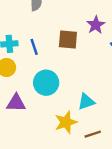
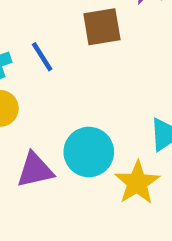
cyan circle: (46, 83) -> (89, 152), moved

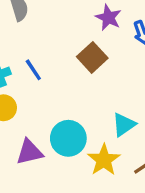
brown square: (102, 27) -> (92, 57), moved, turned -32

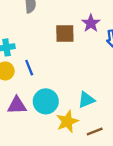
brown square: (92, 57) -> (65, 33), moved, turned 30
blue line: (33, 70) -> (29, 68), moved

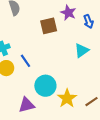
cyan triangle: (86, 100) -> (82, 50), moved
purple triangle: (17, 105) -> (27, 105), moved

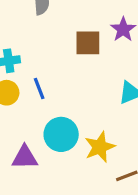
yellow star: (67, 98) -> (100, 147), moved

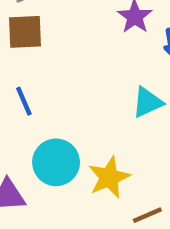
brown square: (88, 43) -> (25, 32), moved

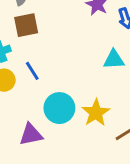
cyan triangle: (148, 102) -> (114, 59), turned 30

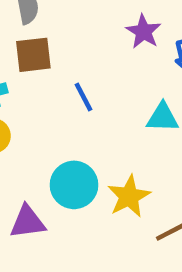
blue line: (32, 71) -> (84, 97), moved

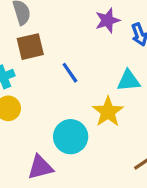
purple star: (144, 32) -> (107, 20), turned 30
yellow star: (129, 196) -> (108, 112), moved

